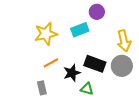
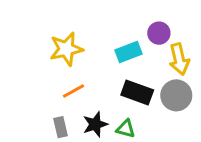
purple circle: (97, 12) -> (159, 33), moved
cyan rectangle: (80, 30) -> (129, 52), moved
black star: (72, 73) -> (95, 124), moved

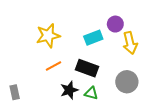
black rectangle: (137, 92) -> (87, 68), moved
gray circle: (176, 95) -> (127, 82), moved
gray rectangle: (60, 127) -> (15, 92), moved

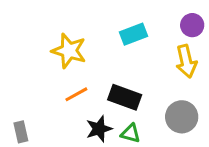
purple circle: (115, 24) -> (192, 25), moved
yellow star: (48, 36) -> (69, 51), turned 30
cyan rectangle: (93, 38) -> (134, 34), moved

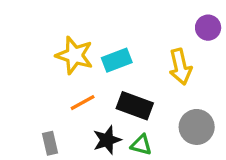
cyan rectangle: (134, 34) -> (117, 60), moved
yellow arrow: (186, 61) -> (180, 67), moved
gray rectangle: (21, 132) -> (50, 143), moved

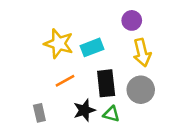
purple circle: (208, 28) -> (132, 20), moved
black rectangle: (135, 106) -> (106, 83), turned 64
gray circle: (197, 127) -> (141, 90), moved

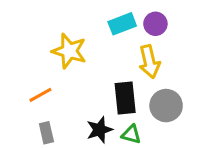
cyan rectangle: (92, 47) -> (122, 24), moved
yellow arrow: (142, 53) -> (149, 62), moved
orange line: (65, 81) -> (40, 95), moved

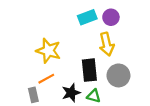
yellow star: (69, 51) -> (48, 51), moved
orange line: (40, 95) -> (46, 79), moved

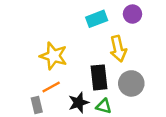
purple circle: (111, 17) -> (132, 14), moved

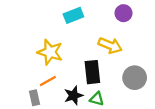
cyan rectangle: (97, 19) -> (73, 15), moved
yellow arrow: (118, 49) -> (110, 45), turned -55
gray circle: (131, 83) -> (135, 78), moved

